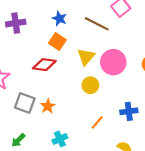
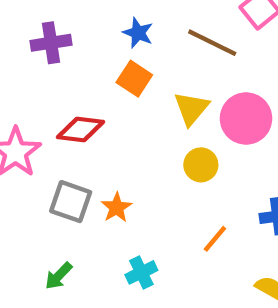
red diamond: (44, 65) -> (81, 130), moved

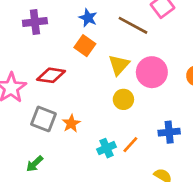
cyan cross: (141, 272) -> (107, 148), moved

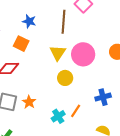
brown line: (133, 25) -> (64, 22), turned 75
orange square: (85, 46) -> (21, 44), moved

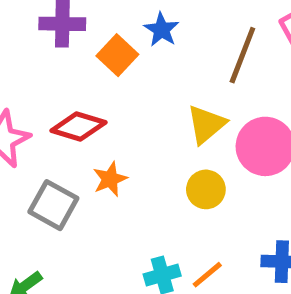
orange square: (21, 44) -> (117, 55), moved
orange star: (29, 102) -> (110, 179), moved

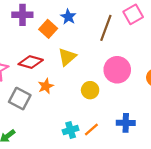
yellow triangle: (206, 124) -> (67, 57), moved

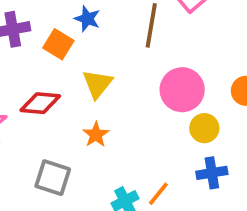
orange star: (46, 86) -> (96, 135), moved
yellow circle: (90, 90) -> (204, 128), moved
gray square: (20, 99) -> (53, 178), moved

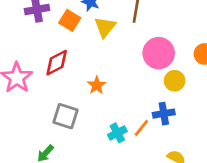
yellow triangle: (98, 84) -> (105, 27), moved
red diamond: (40, 103) -> (57, 63), turned -32
blue cross: (212, 173) -> (164, 114), moved

